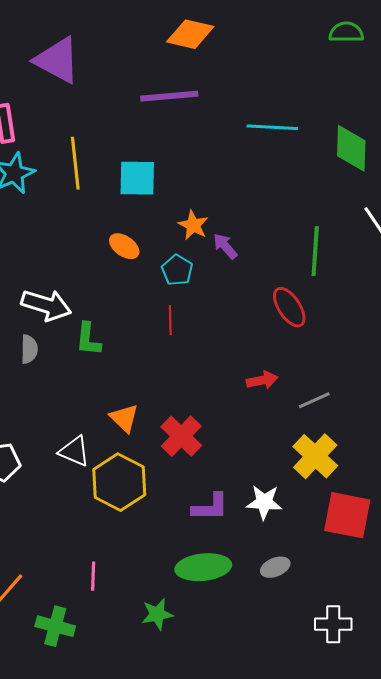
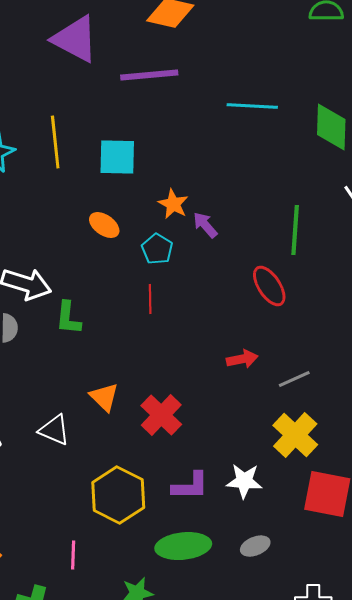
purple triangle: (57, 60) -> (75, 39), moved
yellow hexagon: (119, 482) -> (118, 495), moved

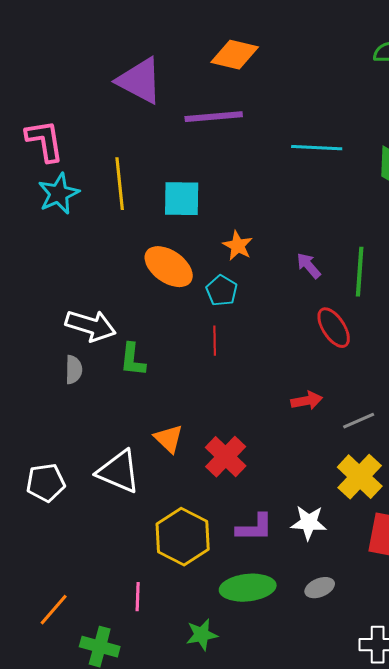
orange ellipse: (104, 225) -> (169, 267), size x1.6
purple arrow: (205, 225) -> (309, 266), moved
white triangle: (54, 430) -> (119, 472), size x1.4

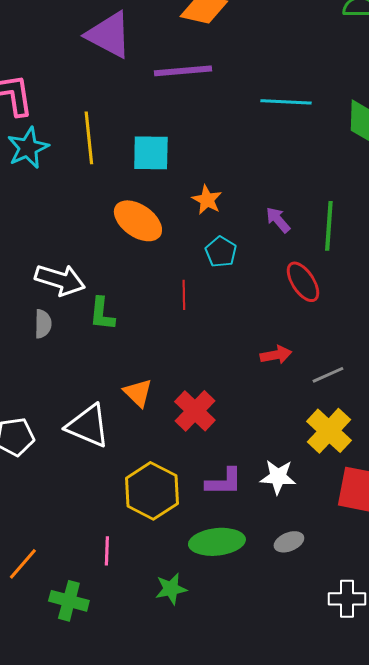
cyan pentagon: (222, 291) -> (221, 252), moved

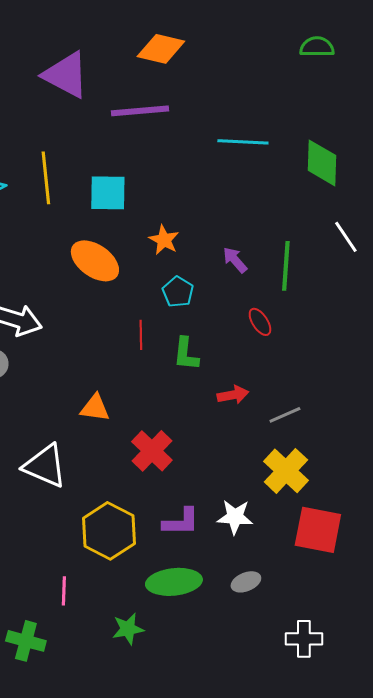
red ellipse: (303, 282) -> (260, 322), size x0.7
green L-shape: (102, 314) -> (186, 354), moved
orange triangle: (138, 393) -> (95, 408), moved, turned -36

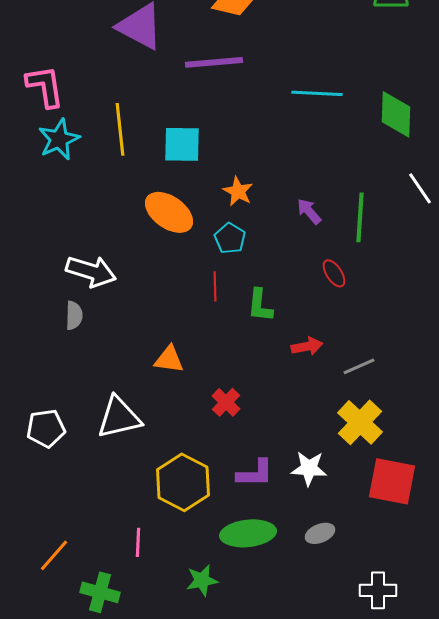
cyan pentagon: (178, 292) -> (230, 238), moved
red cross: (152, 451) -> (226, 402), size x0.7
white triangle: (45, 466) -> (119, 417), turned -36

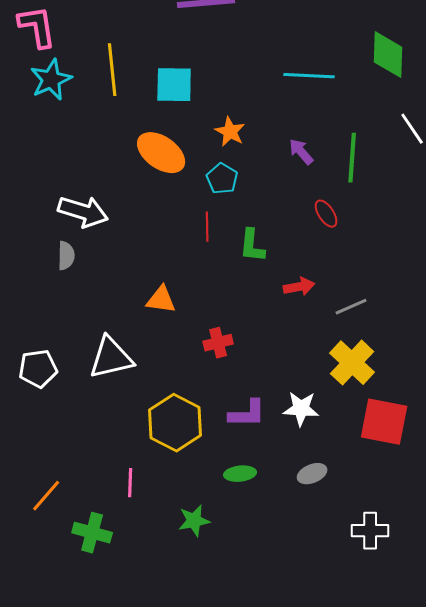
cyan line: (317, 93) -> (309, 76), moved
red cross: (226, 402) -> (218, 343), turned 32
green ellipse: (248, 533) -> (240, 474), size x0.6

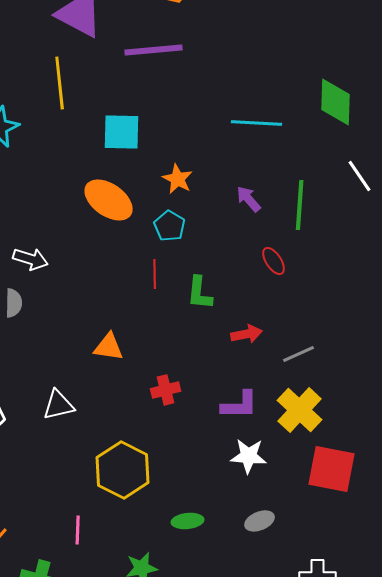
yellow line: (112, 70) -> (60, 83), moved
white arrow: (83, 212) -> (31, 259), size x0.7
white triangle: (111, 358) -> (59, 405), size x0.7
purple L-shape: (247, 414) -> (240, 405), moved

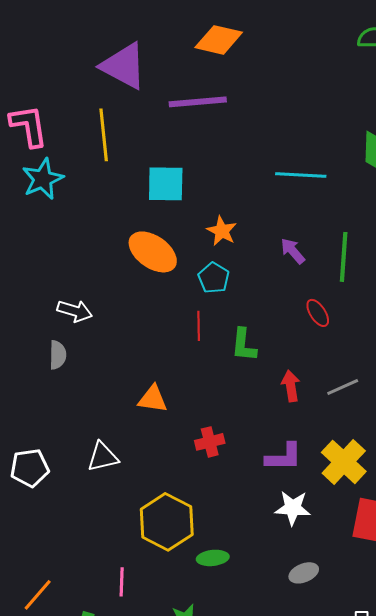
red arrow: (247, 334) -> (291, 386), turned -88
gray line: (299, 354) -> (343, 387), moved
green ellipse: (188, 521) -> (213, 558), moved

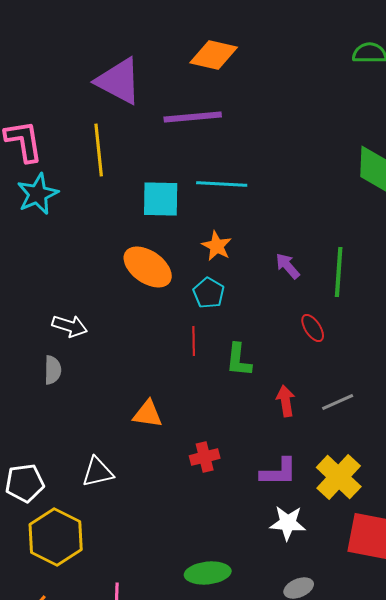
cyan line: (301, 175) -> (222, 184), moved
yellow hexagon: (167, 522) -> (56, 537), moved
green ellipse: (213, 558) -> (208, 573), size x1.4

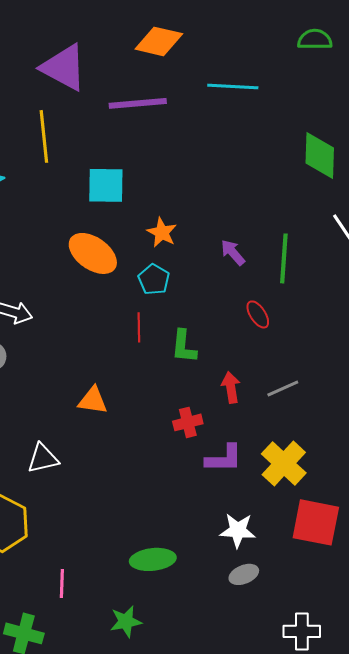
cyan line: (222, 184) -> (233, 86), moved
red cross: (205, 457) -> (188, 422), moved
white star: (288, 523) -> (238, 530), moved

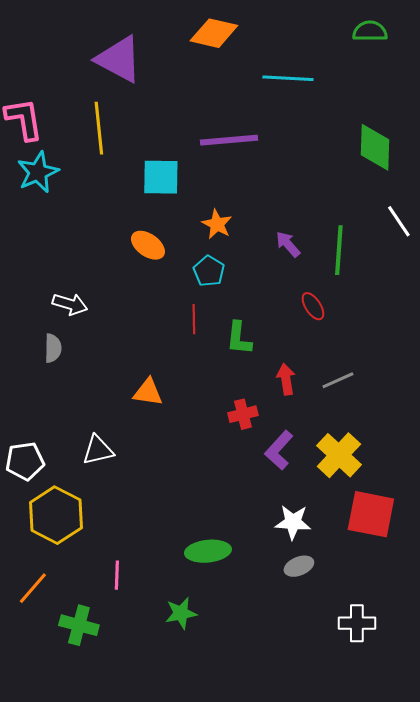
purple line: (138, 103) -> (229, 140), moved
orange ellipse: (93, 253) -> (148, 245), size x0.7
purple L-shape: (224, 458) -> (279, 450), turned 132

